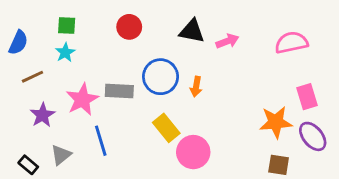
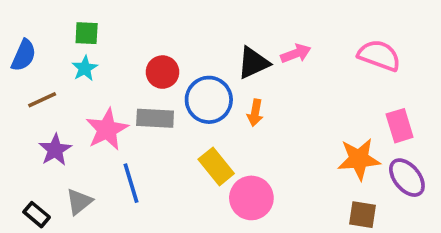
red circle: (129, 27) -> (162, 72), moved
black triangle: (192, 31) -> (253, 63), moved, turned -36
pink semicircle: (291, 43) -> (379, 55), turned 32

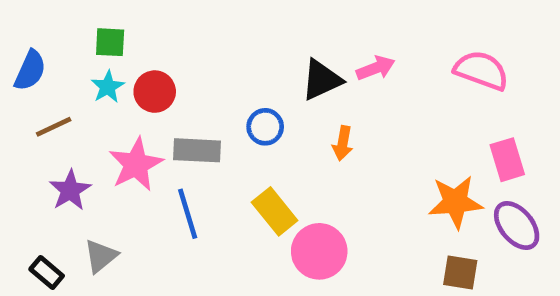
red circle: (162, 72) -> (155, 92), moved
blue circle: (209, 100) -> (265, 127), size x0.6
orange arrow: (255, 113) -> (343, 143), moved
blue line: (131, 183) -> (188, 214), moved

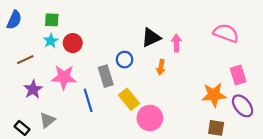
pink arrow: (376, 68) -> (176, 43), moved, turned -70
blue semicircle: (30, 70) -> (14, 20), moved
gray rectangle: (197, 150) -> (106, 76), moved, turned 70
pink star: (136, 164) -> (64, 77), turned 30

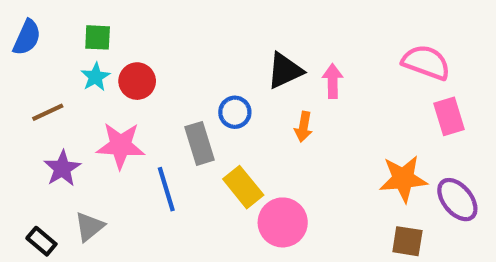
pink rectangle: (238, 75) -> (449, 116), moved

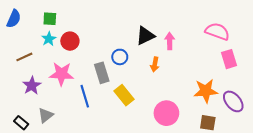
pink circle: (283, 222) -> (166, 113), moved

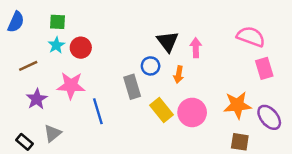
black triangle: (145, 36) -> (168, 41), turned -42
blue circle: (120, 57) -> (151, 66), moved
gray rectangle: (102, 73) -> (132, 87), moved
yellow rectangle: (124, 95) -> (162, 110), moved
pink circle: (166, 113) -> (192, 112), moved

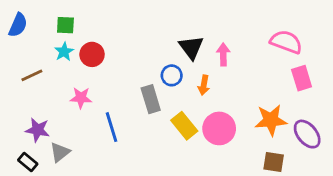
pink star: (71, 86) -> (81, 98), size x0.7
purple star: (37, 99) -> (38, 130), moved, turned -30

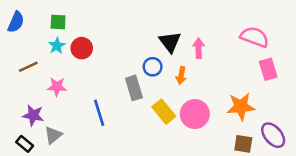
pink star: (81, 98) -> (57, 87), moved
purple ellipse: (307, 134) -> (273, 135), moved

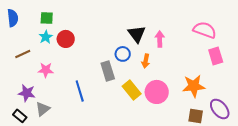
blue semicircle: (16, 22) -> (13, 18), turned -30

